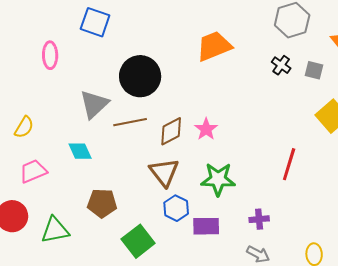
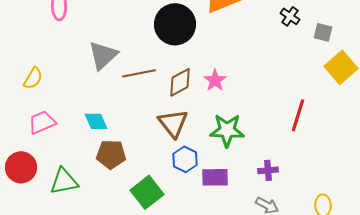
gray square: (314, 70) -> (323, 32), moved
black circle: (140, 76) -> (175, 24), moved
cyan diamond: (80, 151) -> (96, 121), moved

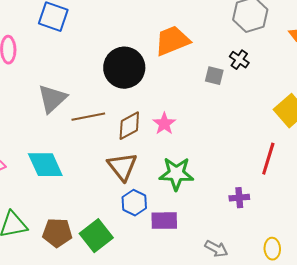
gray square: (323, 32) -> (214, 76), moved
red line: (298, 115) -> (268, 159), moved
cyan diamond: (96, 121) -> (45, 165), size x1.5
brown pentagon: (111, 154) -> (57, 233), moved
purple cross: (268, 170) -> (239, 198), moved

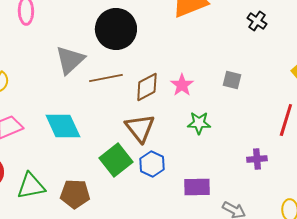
black circle: (124, 68) -> (116, 29), moved
gray square: (214, 76) -> (232, 80), moved
green star: (176, 174) -> (199, 123), moved, size x0.7
purple rectangle: (164, 221) -> (197, 187), moved
green square: (96, 236) -> (116, 160), moved

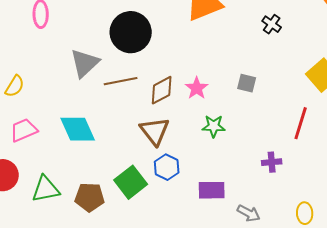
green square: (116, 160) -> (131, 182), moved

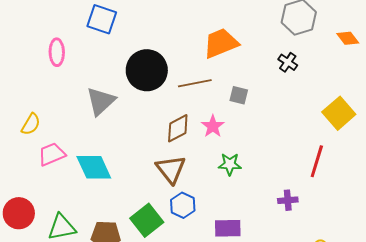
brown line: (121, 81) -> (195, 83), moved
gray square: (247, 83) -> (239, 95), moved
pink trapezoid: (24, 130) -> (52, 154), moved

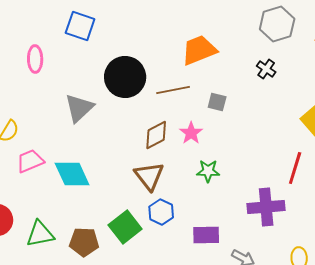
purple cross: (288, 200) -> (266, 207), size x1.8

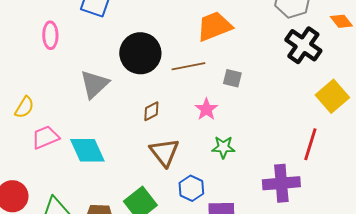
black cross: (266, 69) -> (303, 45), moved, size x1.8
brown diamond: (156, 135) -> (151, 111), moved, size x0.7
blue hexagon: (161, 212) -> (191, 188), moved

